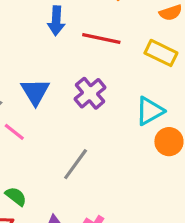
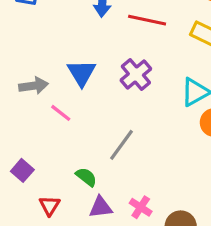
green semicircle: (16, 196) -> (86, 177), moved

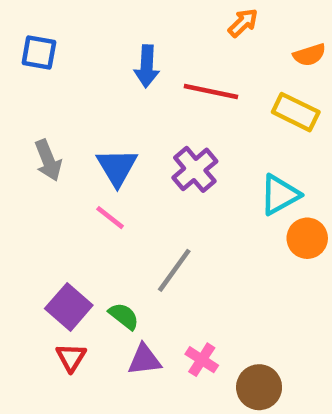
gray arrow: (34, 86) -> (48, 160), moved, turned 76
pink line: (61, 113) -> (110, 218), moved
purple square: (22, 170) -> (69, 307), moved, size x1.4

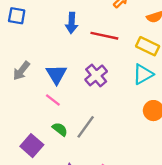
gray arrow: (48, 160) -> (21, 71), turned 60
cyan triangle: (280, 195) -> (143, 74), moved
green semicircle: (124, 316) -> (60, 129), moved

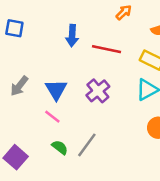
purple square: (32, 146) -> (16, 157), moved

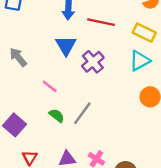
gray arrow: (19, 86) -> (18, 57), turned 102
blue triangle: (56, 90) -> (66, 45), moved

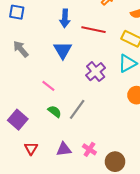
gray arrow: (18, 57) -> (21, 49), moved
purple cross: (93, 62) -> (96, 72), moved

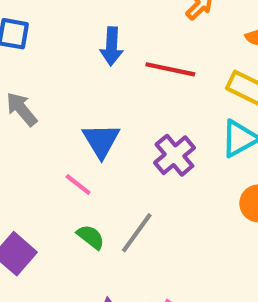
blue triangle: (63, 50) -> (101, 141), moved

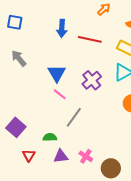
pink line: (78, 185) -> (60, 94), moved
green semicircle: (91, 237) -> (50, 137), moved, turned -40

